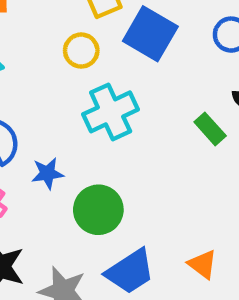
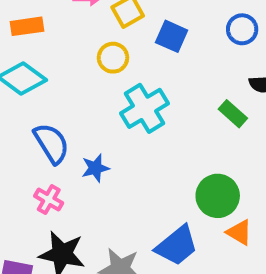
blue square: (150, 34) -> (172, 36), size x0.7
green circle: (98, 210) -> (218, 196), moved

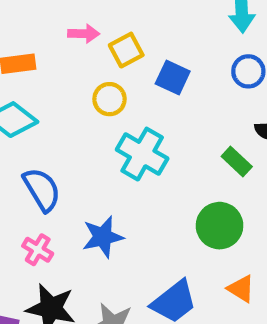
cyan cross: (144, 108) -> (142, 154), turned -30
blue star: (95, 168) -> (103, 237), moved, size x1.4
green circle: (218, 196) -> (220, 226), moved

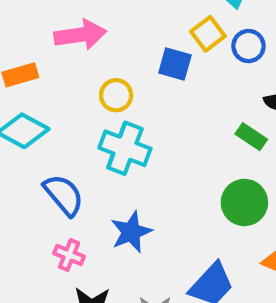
pink arrow: (84, 34) -> (80, 35), size x1.6
yellow square: (126, 50) -> (208, 34), moved
cyan cross: (142, 154) -> (125, 148), moved

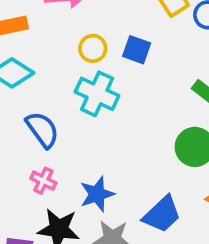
blue square: (175, 64) -> (137, 50), moved
blue star: (131, 232) -> (97, 194), moved

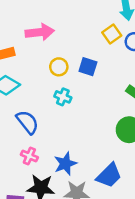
cyan cross: (97, 94) -> (63, 97), size x0.6

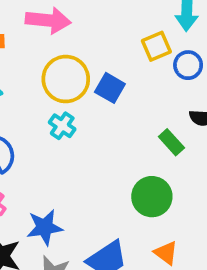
yellow circle: (59, 67) -> (66, 79), size x1.6

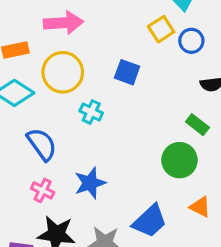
yellow circle: (66, 79) -> (63, 72), moved
green rectangle: (171, 142) -> (197, 125), moved
blue star: (45, 227) -> (90, 183), moved

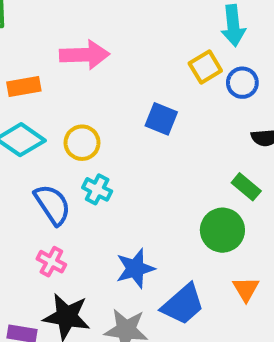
yellow circle: (63, 72) -> (82, 143), moved, size x0.7
cyan cross: (91, 112) -> (97, 189), moved
blue star: (90, 183) -> (135, 268), moved
orange triangle: (200, 207) -> (246, 289), turned 30

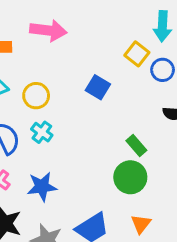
yellow square: (205, 67) -> (137, 54), turned -30
green rectangle: (246, 187) -> (136, 145), moved
blue star: (135, 268) -> (42, 187), moved

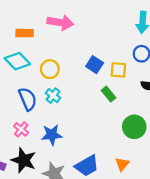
yellow square: (137, 54) -> (118, 70), moved, turned -35
green rectangle: (136, 145) -> (108, 94), moved
green circle: (130, 177) -> (134, 127), moved

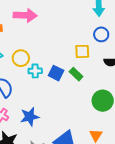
blue square: (95, 65) -> (56, 73), moved
cyan cross: (53, 96) -> (35, 71), moved, turned -32

